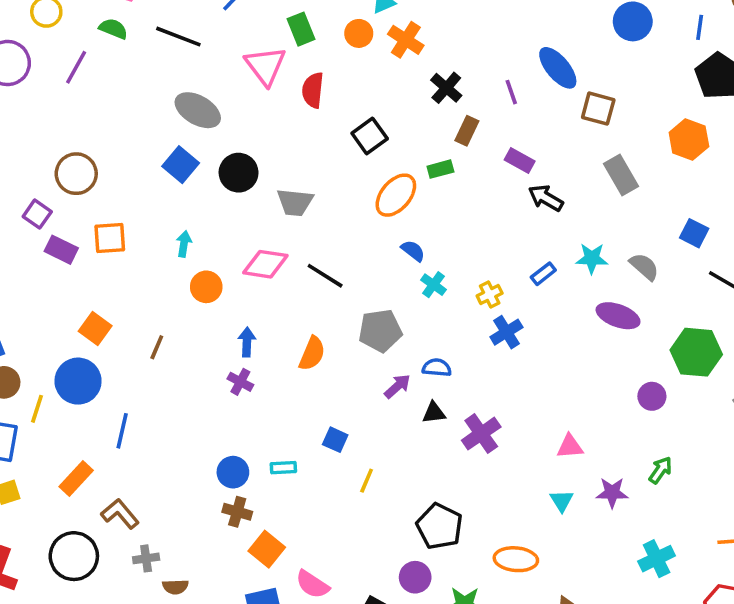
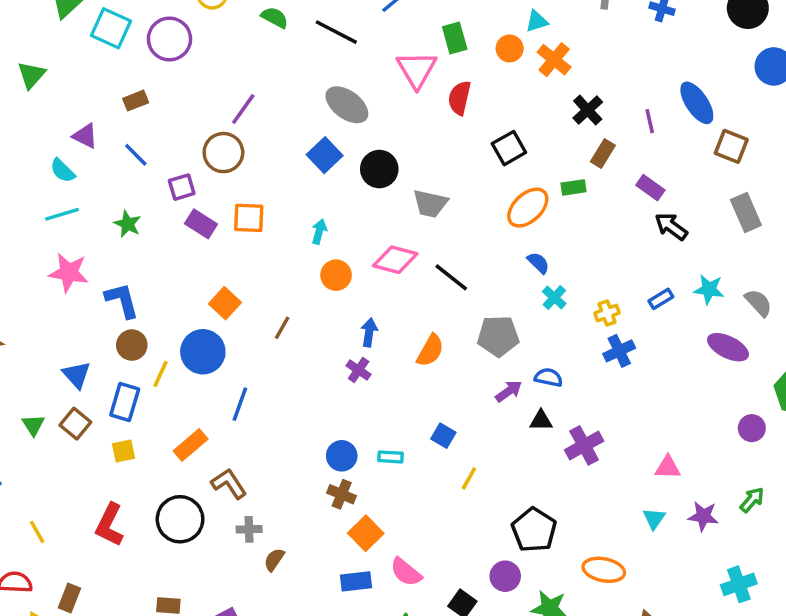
purple line: (76, 67) -> (243, 109), moved
purple square: (37, 214) -> (182, 187), turned 32
brown semicircle: (175, 587) -> (274, 560), turned 120

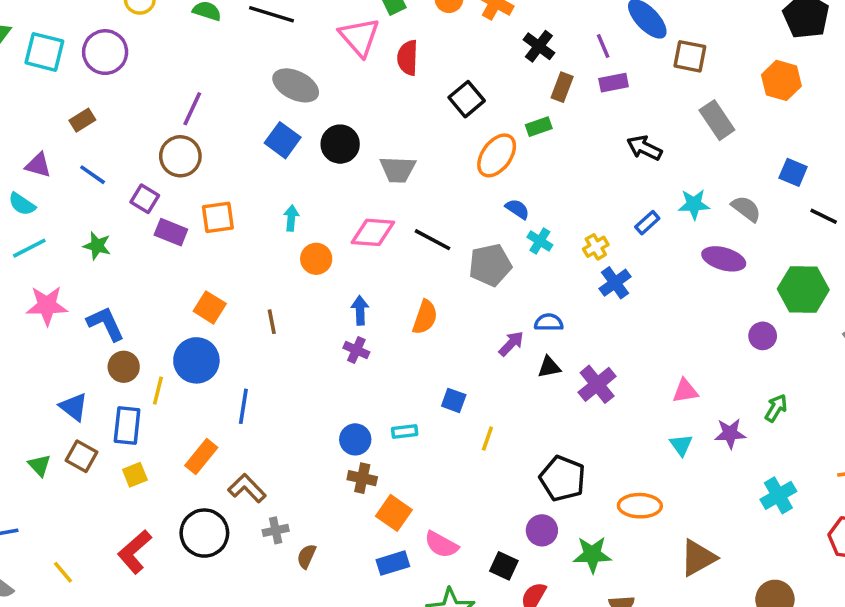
purple square: (182, 187) -> (145, 199), turned -32
purple rectangle: (650, 188) -> (614, 83), moved, turned -36
brown line: (282, 328) -> (272, 322), turned -30
gray pentagon: (498, 336) -> (490, 265), moved
red L-shape: (110, 525) -> (135, 552), turned 33

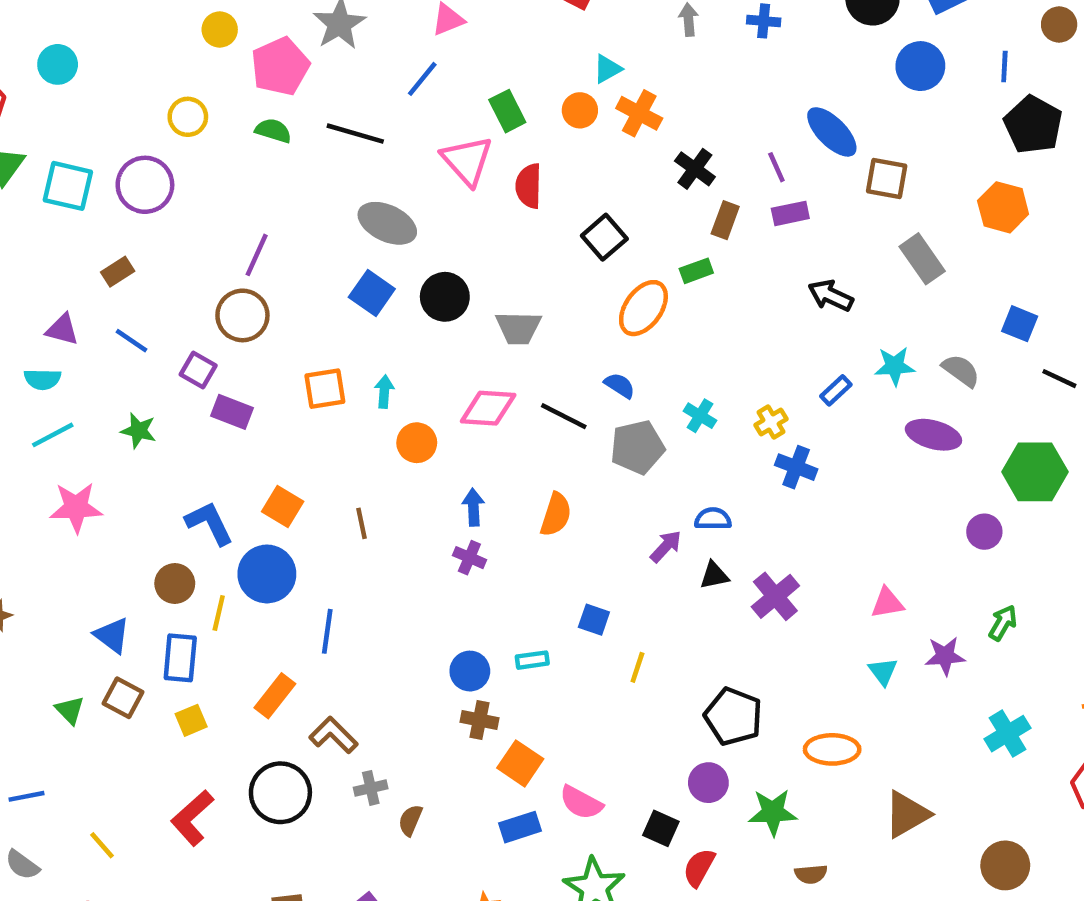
cyan semicircle: (22, 204) -> (42, 379), turned -32
blue semicircle: (517, 209) -> (620, 385), moved
orange square: (218, 217) -> (325, 389), moved
blue cross: (615, 283) -> (796, 467), turned -32
blue L-shape: (106, 324) -> (209, 523), moved

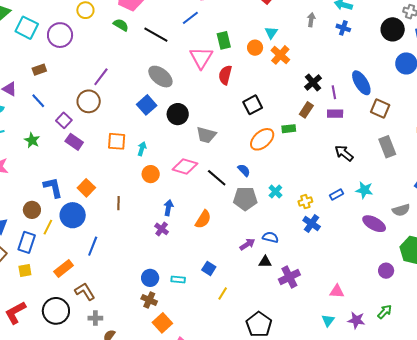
cyan triangle: (607, 69) -> (271, 33), turned -40
black cross: (695, 169) -> (313, 82), moved
gray semicircle: (961, 371) -> (401, 210), moved, turned 114

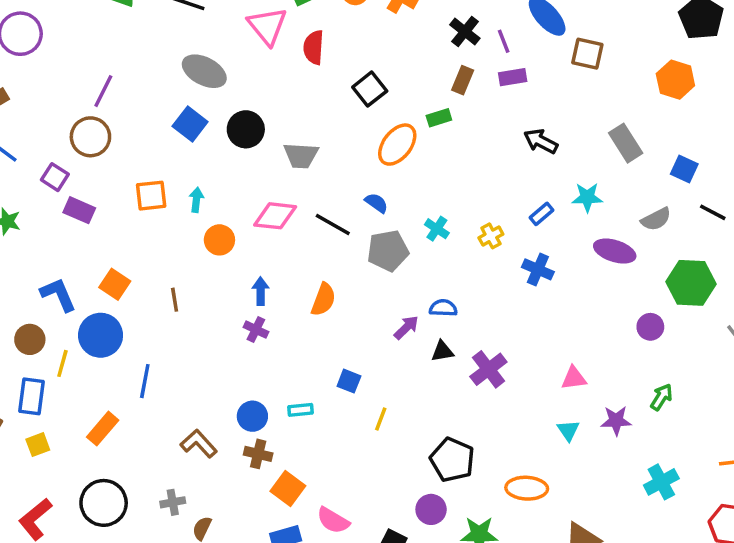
gray rectangle: (387, 147) -> (626, 143), moved
blue cross: (312, 223) -> (538, 269), moved
brown L-shape: (85, 291) -> (199, 444), moved

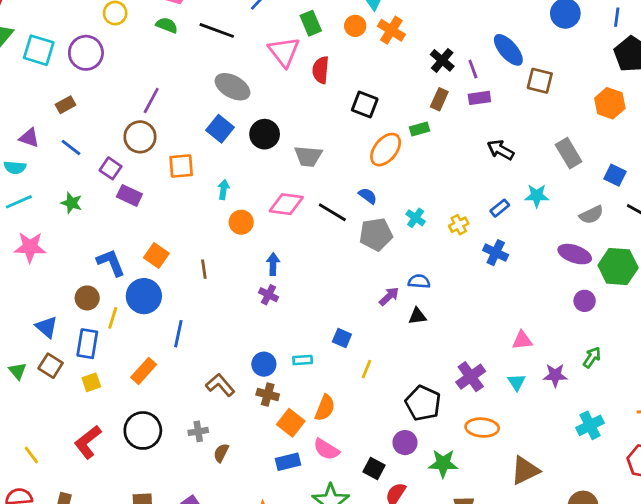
black square: (370, 89) -> (365, 105), turned -32
orange square: (151, 196) -> (181, 166), moved
purple ellipse: (615, 251) -> (575, 254), moved
orange semicircle: (323, 299) -> (325, 408), moved
purple cross: (488, 369) -> (471, 377), moved

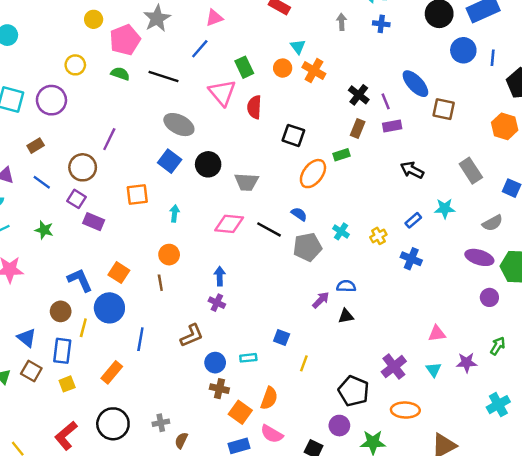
blue line: (617, 17) -> (493, 58), moved
brown circle: (140, 137) -> (83, 167), moved
orange circle: (241, 222) -> (169, 255), moved
brown L-shape: (220, 385) -> (192, 336), moved, turned 110

